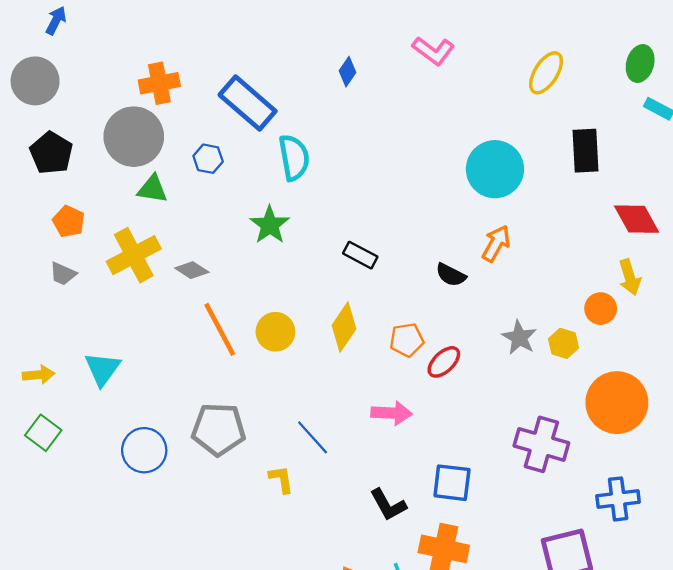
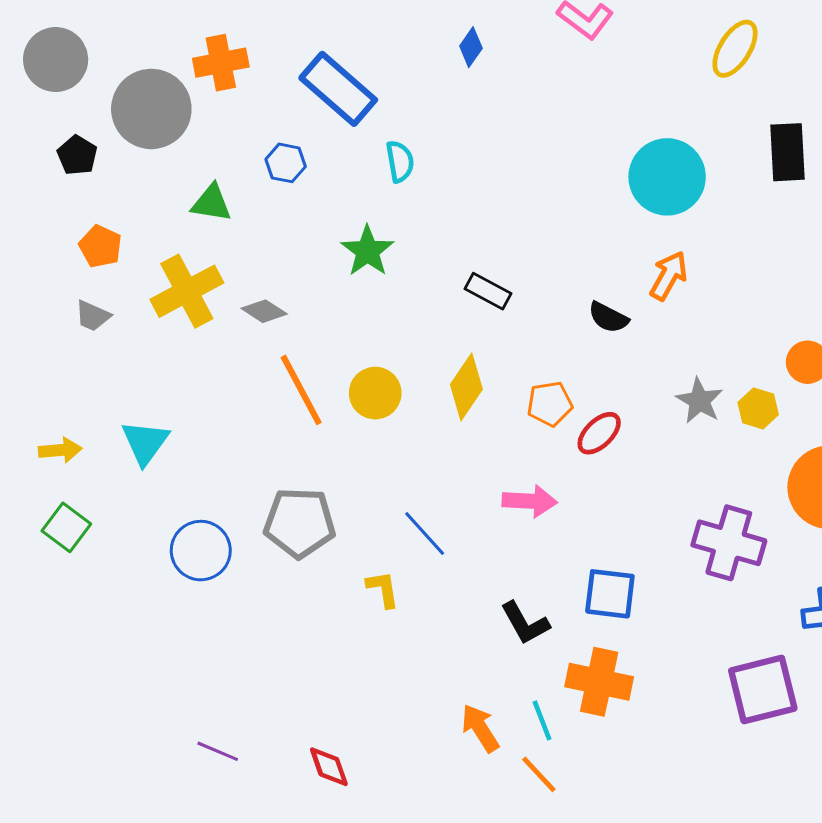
gray circle: (134, 137) -> (151, 109), moved
black pentagon: (51, 153) -> (77, 155), size x0.7
cyan semicircle: (294, 158) -> (400, 161), size x0.7

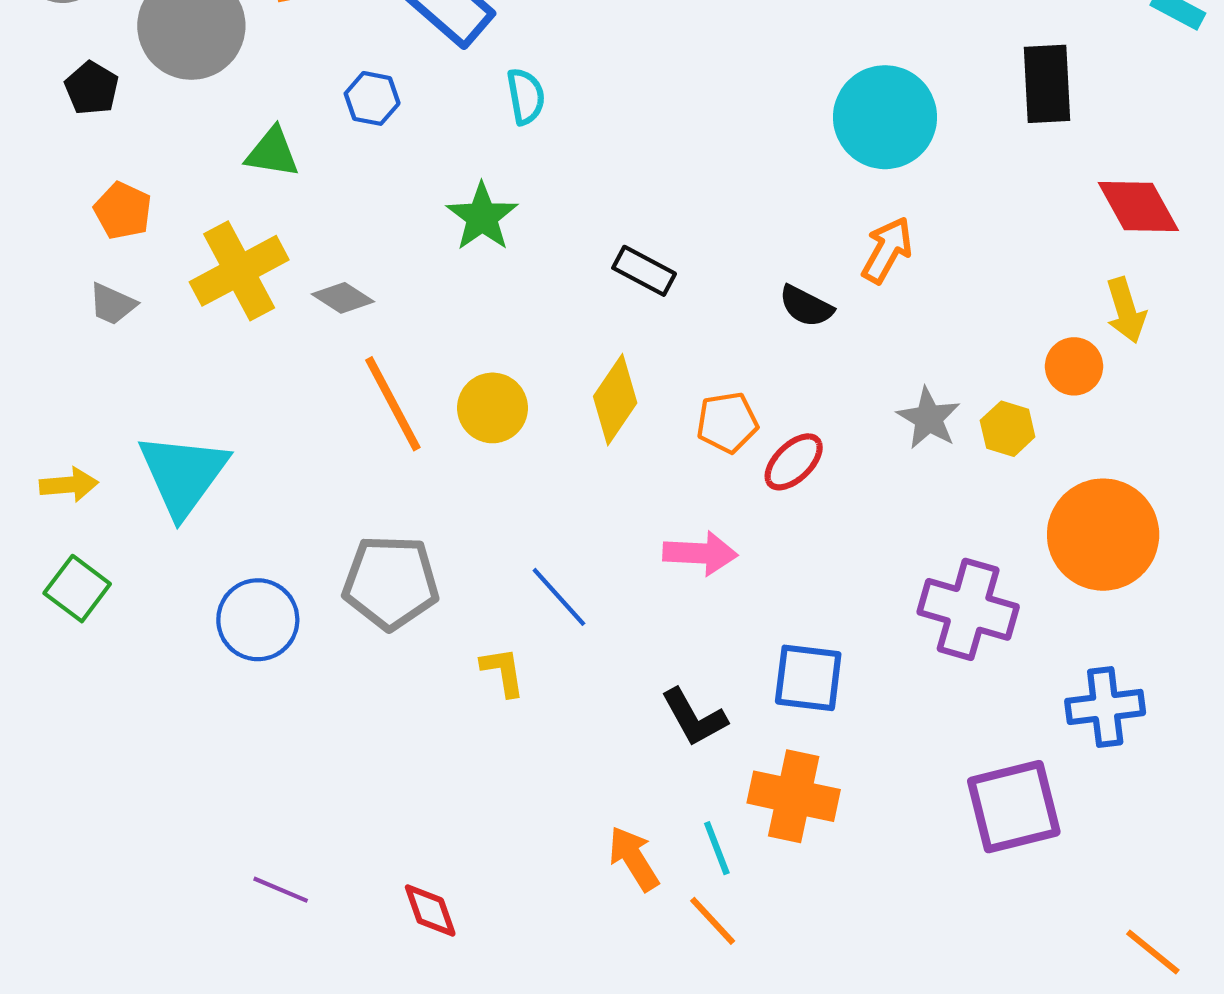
cyan triangle: (145, 442) -> (183, 474), size x1.4

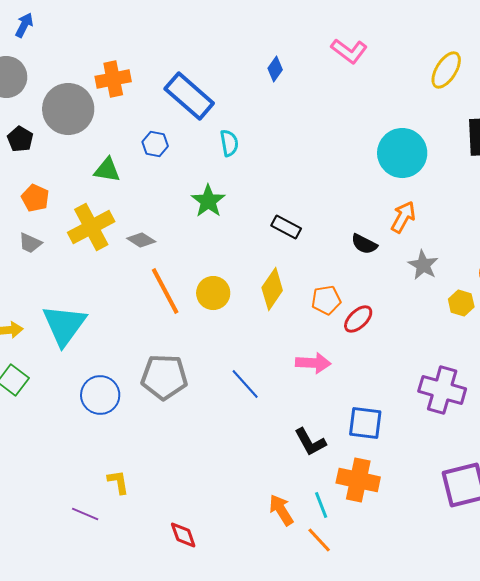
gray star: (929, 418) -> (423, 265), moved
yellow L-shape: (503, 672) -> (118, 482), moved
purple line: (281, 890) -> (85, 514), moved

